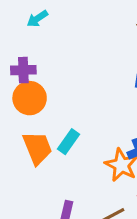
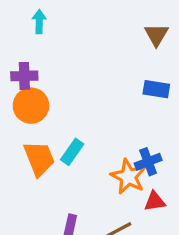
cyan arrow: (37, 19) -> (39, 21), turned 125

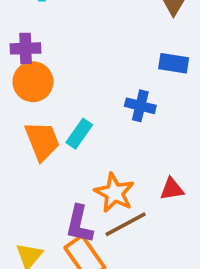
blue cross: (148, 162) -> (140, 106), moved, turned 35
orange star: (128, 177) -> (114, 193), moved

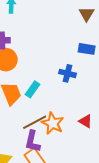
red triangle: (172, 189) -> (86, 121), turned 40
brown line: (126, 224) -> (35, 122), moved

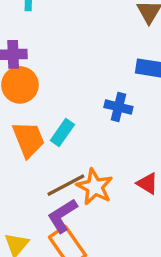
purple L-shape: (32, 141) -> (62, 216), turned 45

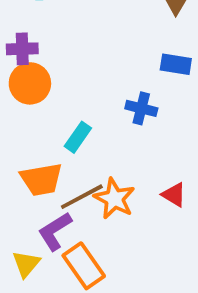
orange trapezoid: (28, 139) -> (41, 179), moved, turned 102
purple L-shape: (62, 216) -> (55, 231), moved

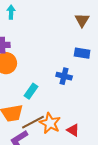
red triangle: (174, 195) -> (73, 130), moved

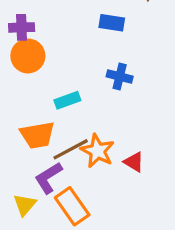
blue rectangle: (82, 53) -> (112, 23), moved
cyan rectangle: (31, 91) -> (67, 100), turned 35

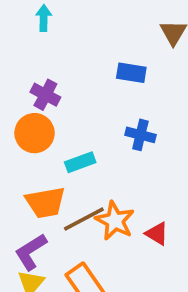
purple cross: (22, 27) -> (45, 95), moved, turned 30
orange circle: (28, 56) -> (35, 133), moved
purple L-shape: (48, 178) -> (31, 252), moved

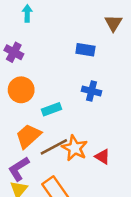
purple cross: (45, 95) -> (14, 52), moved
orange trapezoid: (45, 202) -> (28, 136), turned 148

